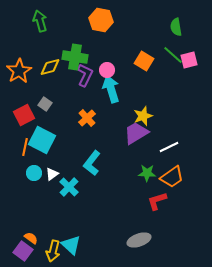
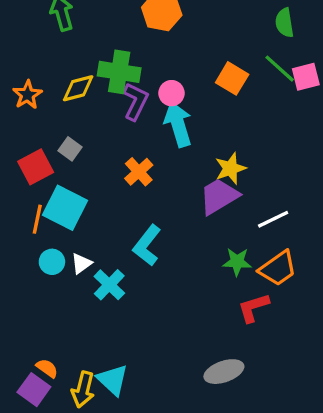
orange star: (19, 71) -> (27, 95), size x0.7

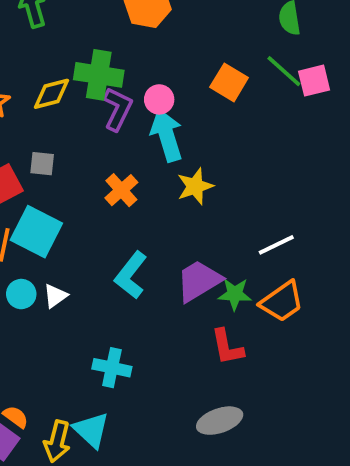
gray square: (70, 149) -> (42, 164), turned -30
yellow star: (230, 168) -> (195, 186), moved
purple trapezoid: (219, 196) -> (199, 281), moved
cyan cross: (109, 285) -> (112, 368), moved, turned -32
red L-shape: (253, 308) -> (227, 347), moved, turned -84

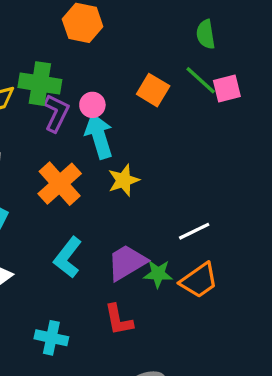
orange cross: (121, 190) -> (60, 184), size x1.5
red L-shape: (227, 347) -> (119, 320), moved

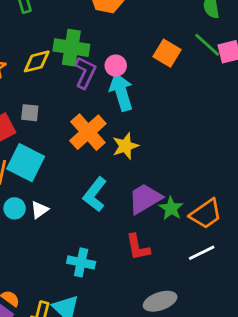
yellow star: (124, 180) -> (125, 146), moved
white line: (194, 231) -> (202, 253), moved
green star: (158, 274) -> (171, 208), turned 30

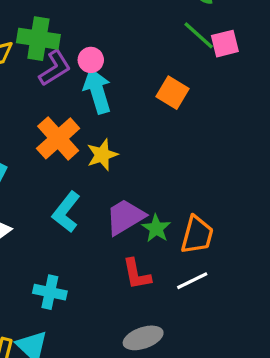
orange square: (167, 53) -> (173, 93), moved
purple L-shape: (85, 73) -> (55, 68), turned 32
orange trapezoid: (206, 214) -> (197, 235), turned -40
red L-shape: (138, 247) -> (137, 274), moved

